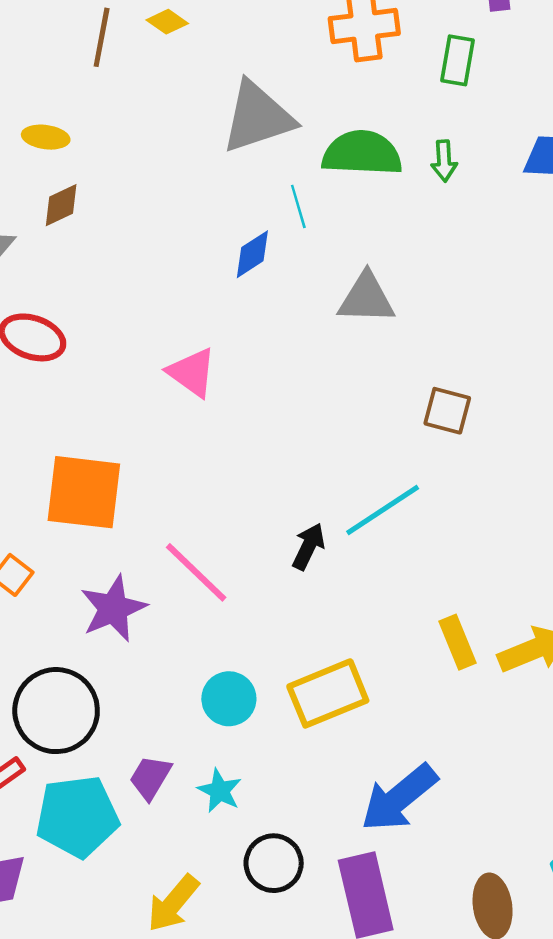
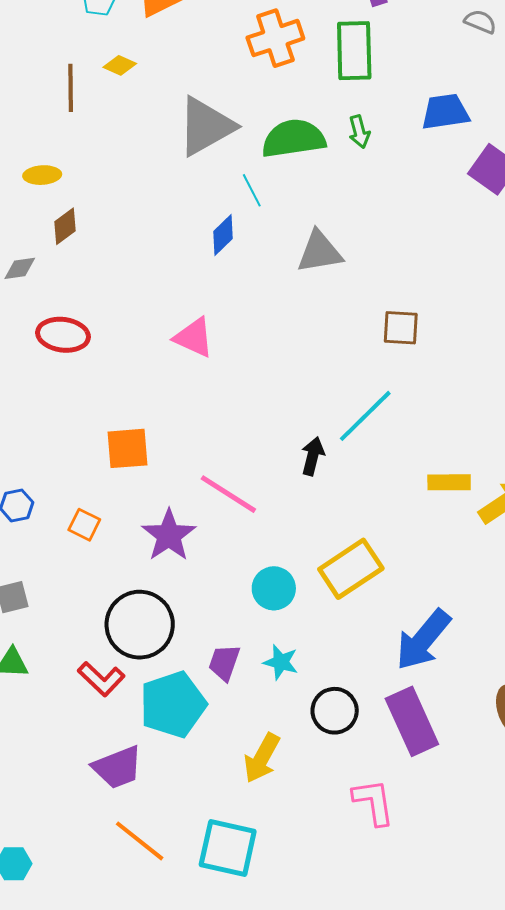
green rectangle: (458, 60) -> (354, 51), size x1.5
orange square: (84, 492) -> (128, 448), size x0.7
yellow rectangle: (458, 642) -> (449, 482), moved, turned -57

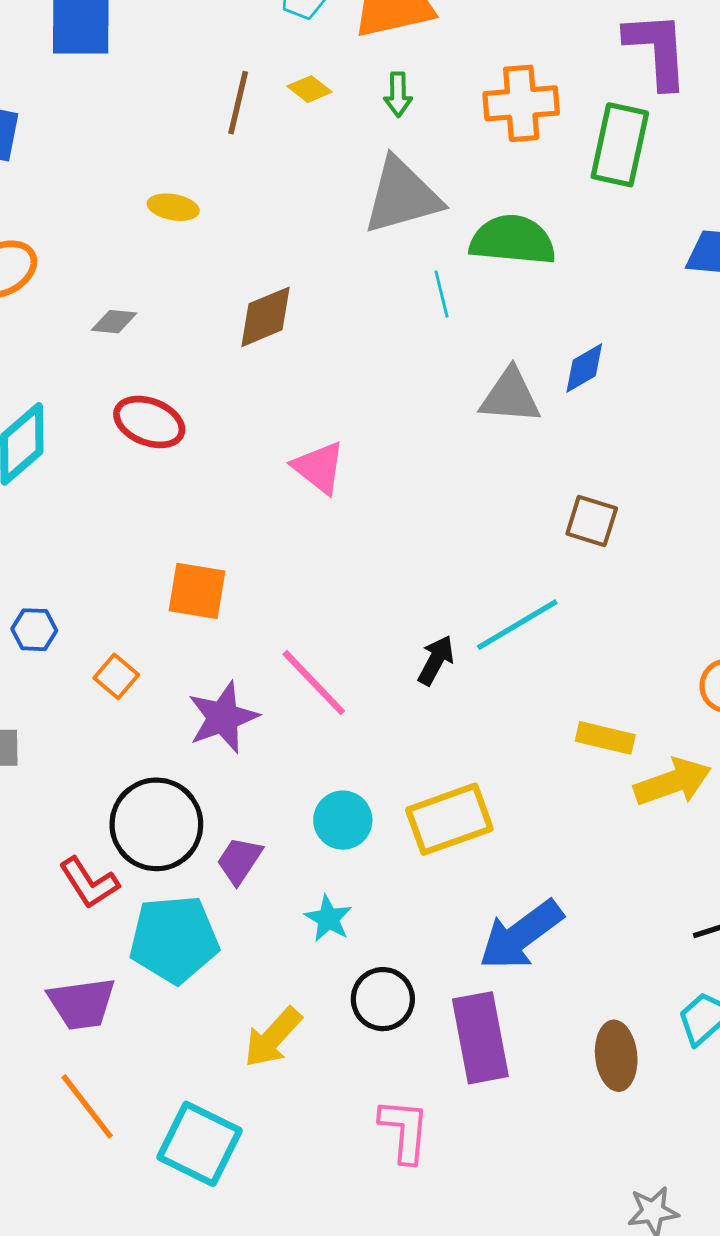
green arrow: (359, 132) -> (398, 95), moved
brown diamond: (65, 226) -> (265, 317), moved, size x1.4
blue diamond: (223, 235) -> (584, 368), moved
purple trapezoid: (224, 663) -> (239, 860), moved

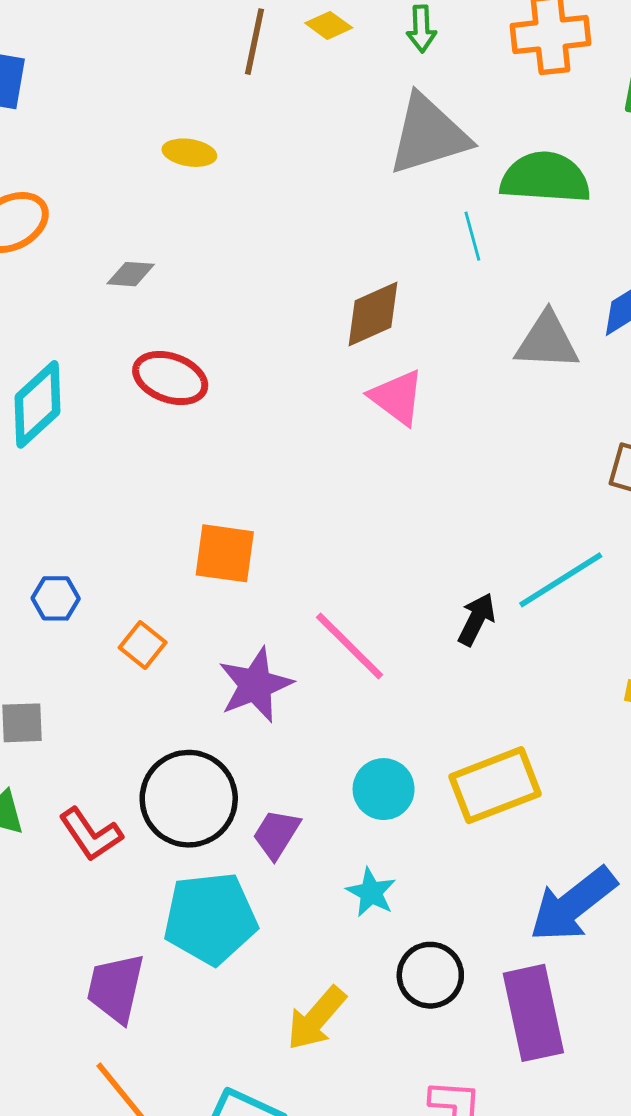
brown diamond: (265, 317) -> (373, 314), moved
pink triangle: (319, 467) -> (397, 397), moved
red L-shape: (89, 883) -> (91, 834), moved
purple trapezoid: (82, 1003) -> (116, 988), turned 112

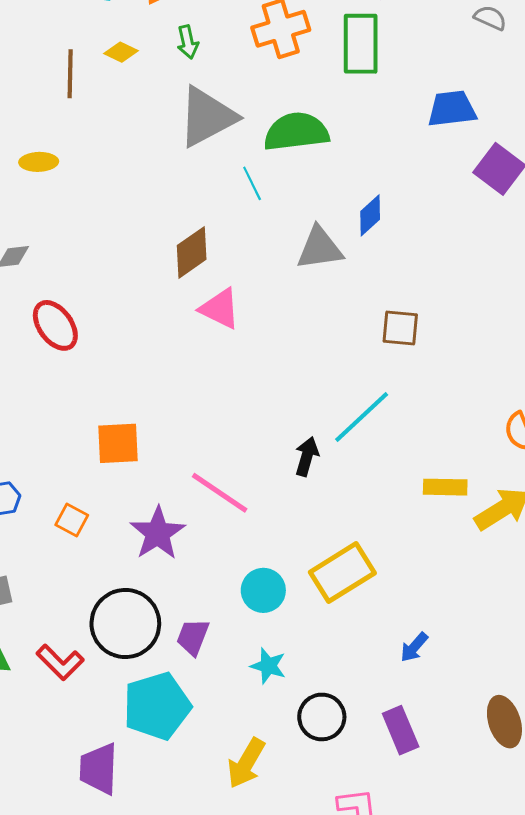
red ellipse: (170, 378) -> (55, 325), turned 45
blue arrow: (573, 904) -> (414, 647), size x0.5
purple rectangle: (533, 1013) -> (401, 730), size x0.7

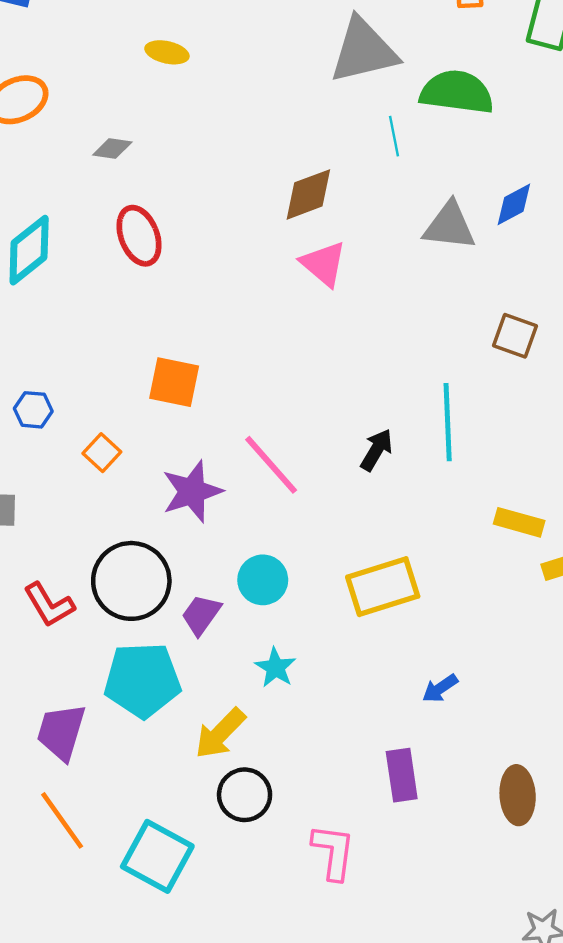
cyan line: (362, 417) -> (448, 422), turned -64
cyan circle: (263, 590) -> (263, 580), moved
black circle: (322, 717) -> (245, 795), moved
yellow arrow: (246, 763) -> (220, 733), moved

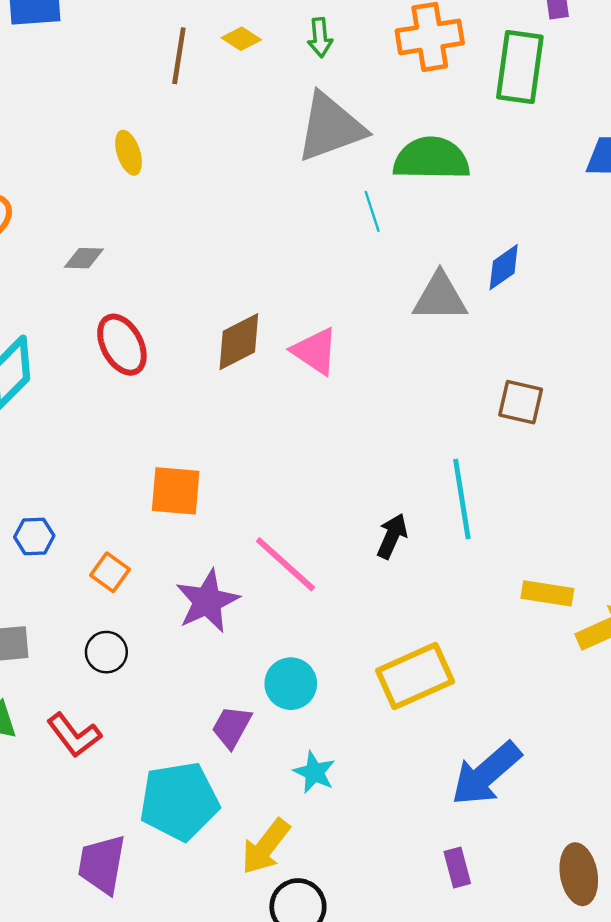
yellow ellipse: (167, 52) -> (129, 153), turned 66
brown diamond: (308, 194) -> (239, 342), moved
black circle: (131, 581) -> (106, 652), moved, size x0.5
blue arrow: (440, 688) -> (486, 774), size x2.0
purple rectangle: (402, 775) -> (457, 868), size x0.7

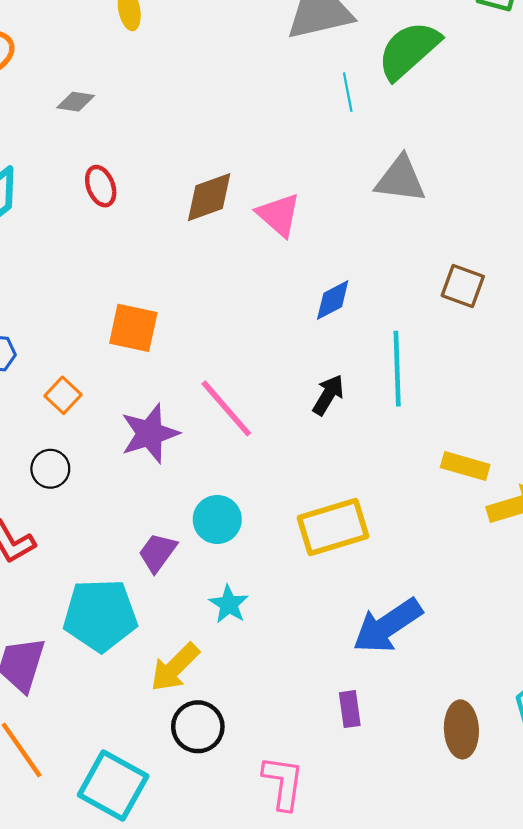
green semicircle: (431, 159) -> (409, 50), turned -50
blue diamond: (504, 267) -> (333, 300), moved
red ellipse: (122, 345) -> (101, 186), size x0.7

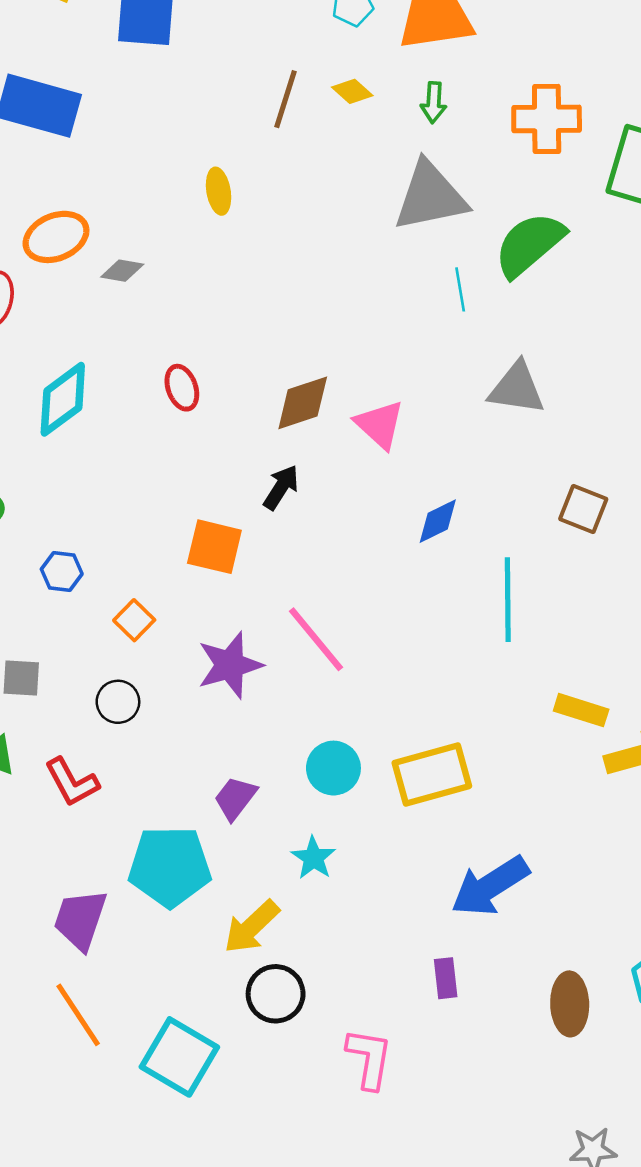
gray diamond: (76, 102) -> (122, 271), moved
black arrow: (328, 395) -> (281, 487), moved
cyan circle: (217, 519) -> (333, 768), moved

